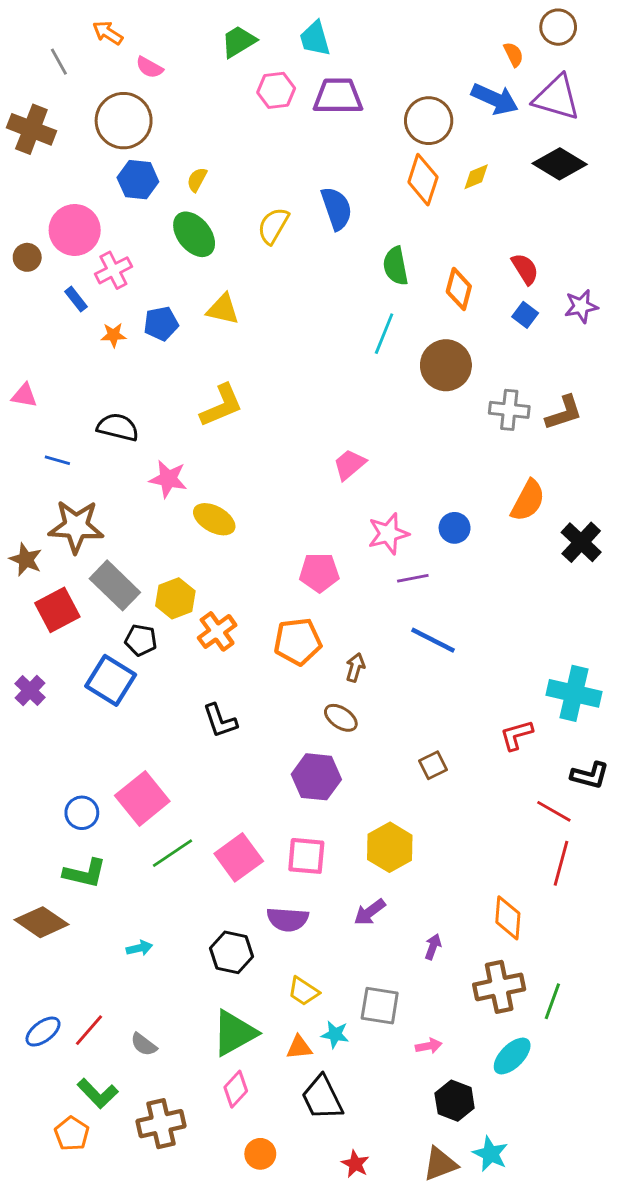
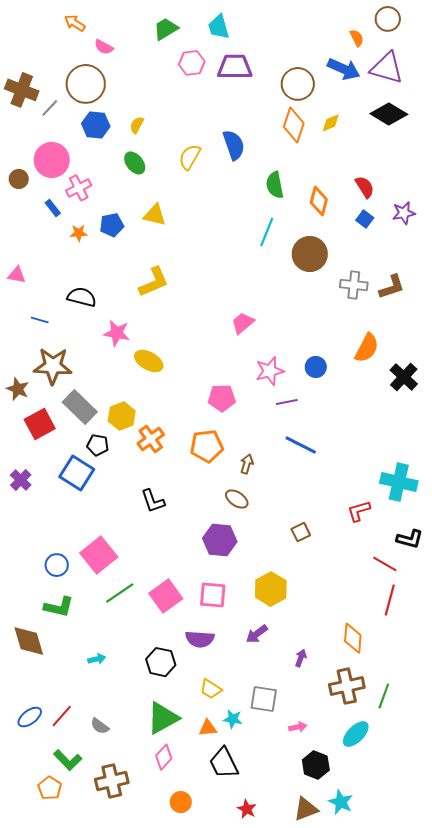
gray line: (59, 62) -> (50, 108), moved, turned 72
green ellipse: (194, 234) -> (135, 163), size x0.7
brown diamond: (42, 922) -> (29, 641), turned 39

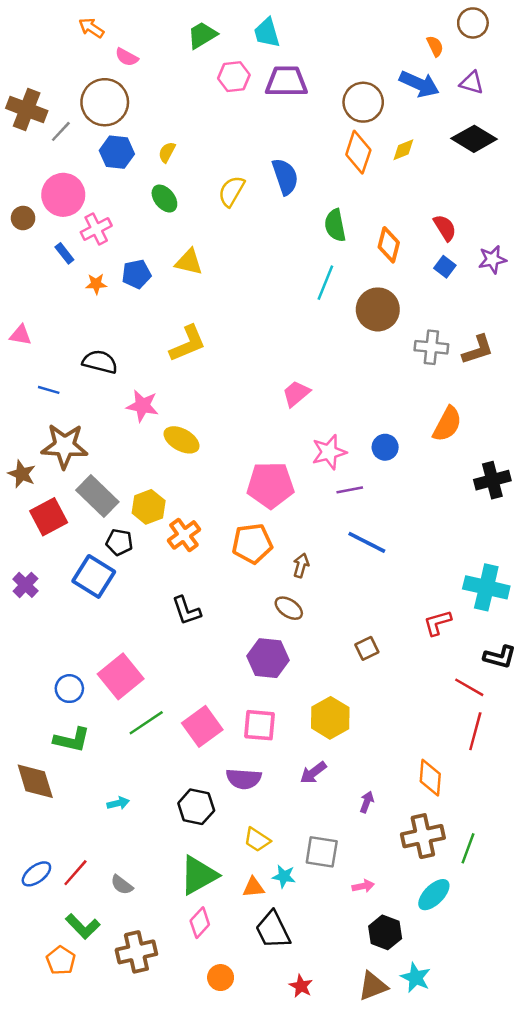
purple triangle: (387, 68) -> (472, 83), size x0.6
black cross: (404, 377) -> (492, 480), moved, turned 32
pink pentagon: (222, 398) -> (271, 485), size x1.4

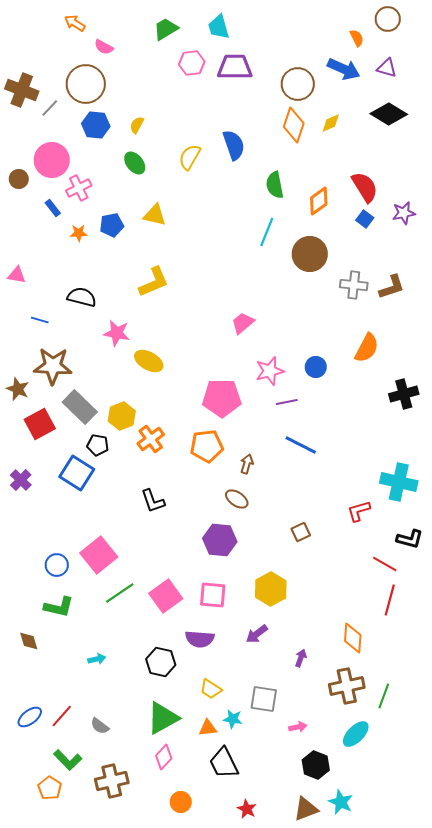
red semicircle: (445, 228) -> (365, 187), size x1.4
orange diamond: (389, 245) -> (319, 201), turned 40
brown diamond: (35, 781) -> (29, 641), size x0.6

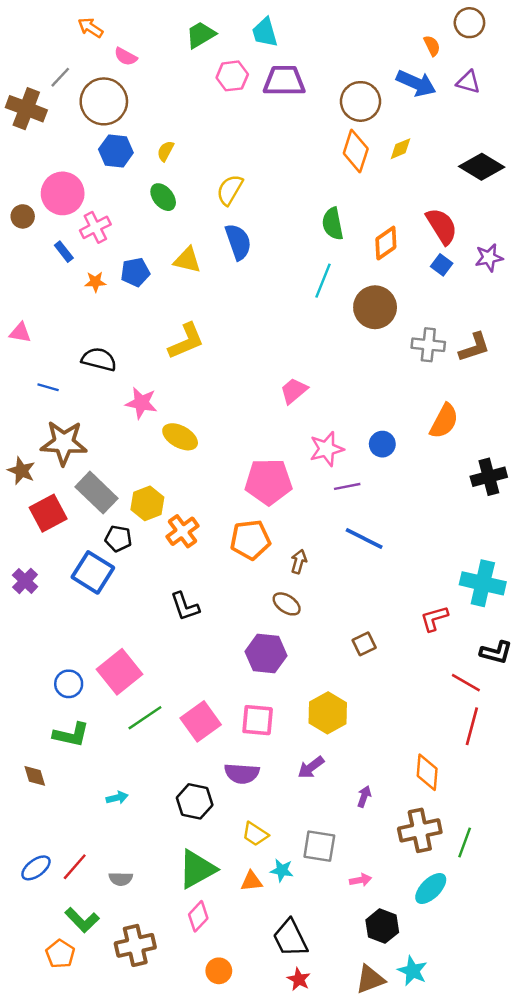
gray line: (50, 108) -> (60, 77), moved
black diamond: (389, 114) -> (482, 167), moved
blue semicircle: (234, 145) -> (238, 242), moved
gray semicircle: (100, 726) -> (121, 879), turned -36
black trapezoid: (224, 763) -> (290, 938), moved

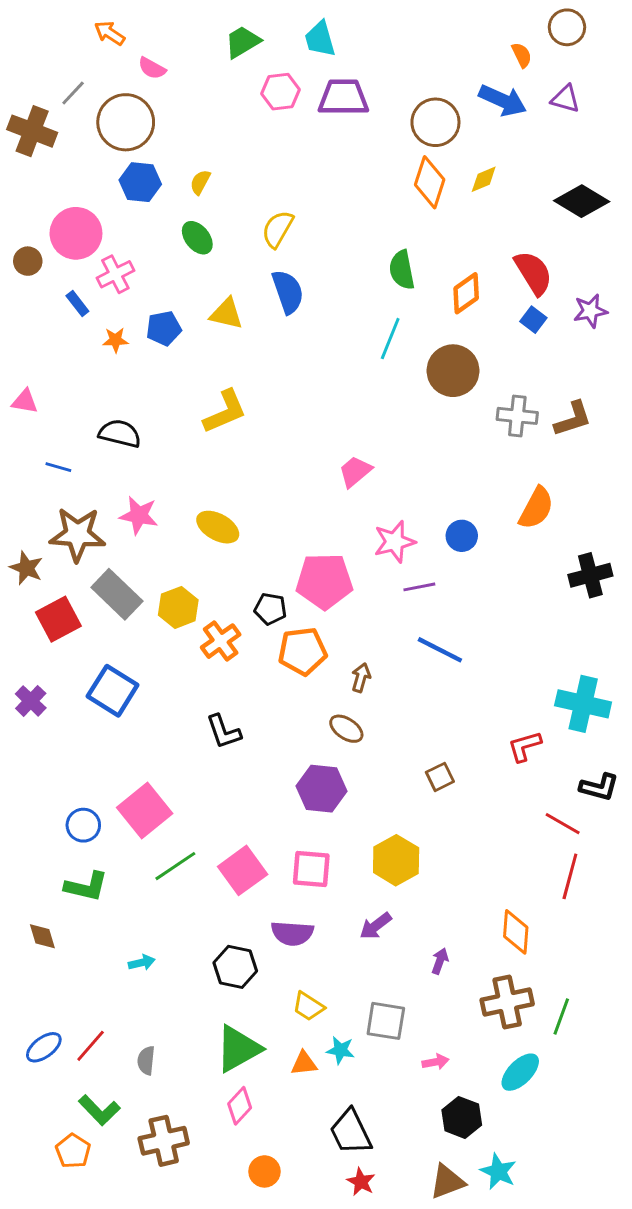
pink star: (141, 403) -> (139, 515), moved
black pentagon: (118, 539) -> (270, 609), moved
gray semicircle: (121, 879) -> (146, 1060), turned 95

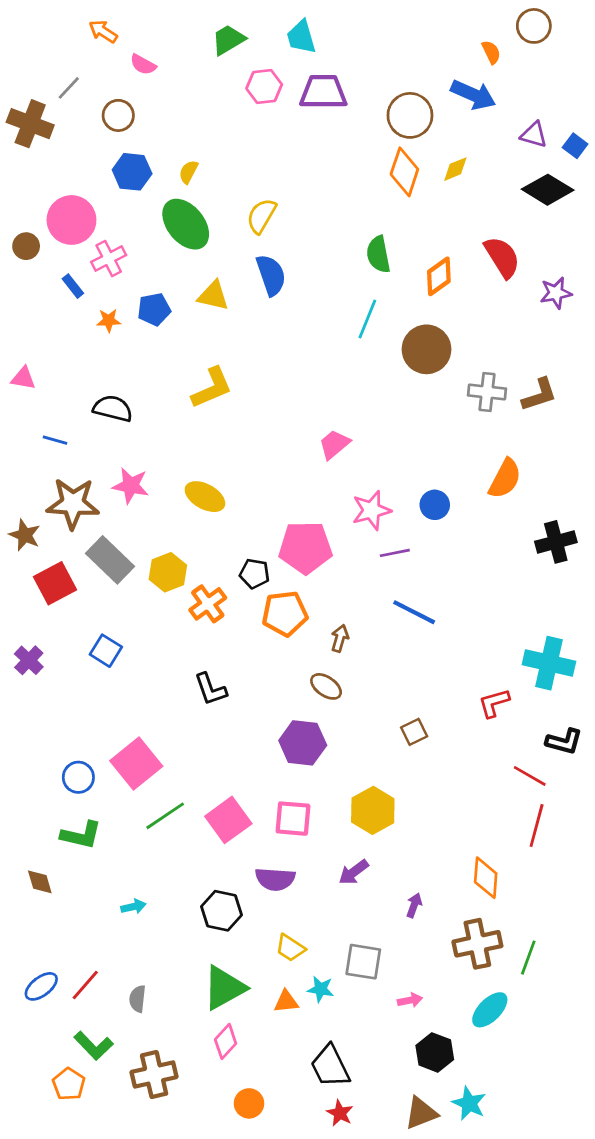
purple triangle: (566, 99) -> (534, 135), moved
brown circle: (126, 122) -> (118, 115), size x0.6
green ellipse: (197, 238) -> (186, 224), size x1.6
blue square: (533, 320) -> (575, 146), moved
blue square: (113, 691) -> (106, 651), size x0.7

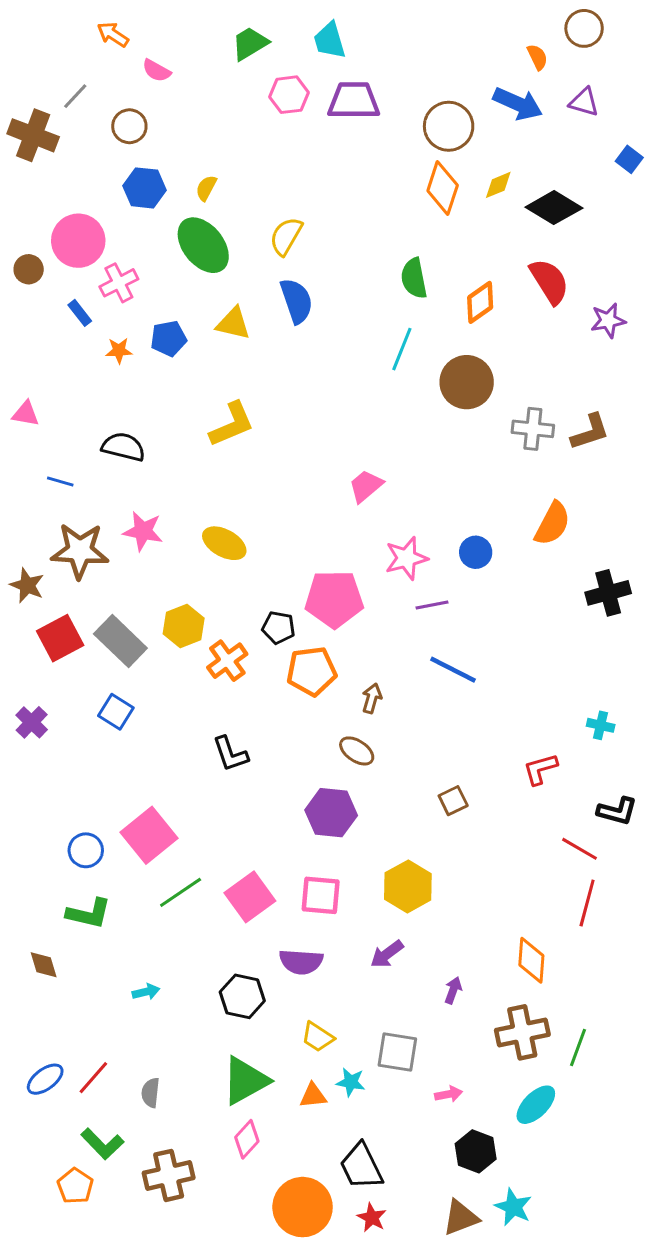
purple triangle: (534, 135) -> (584, 102), moved
black diamond: (548, 190) -> (554, 208), moved
gray rectangle: (110, 560) -> (120, 641), moved
cyan cross: (549, 663) -> (601, 725), size x0.5
orange circle: (249, 1103) -> (303, 1207), moved, size x1.8

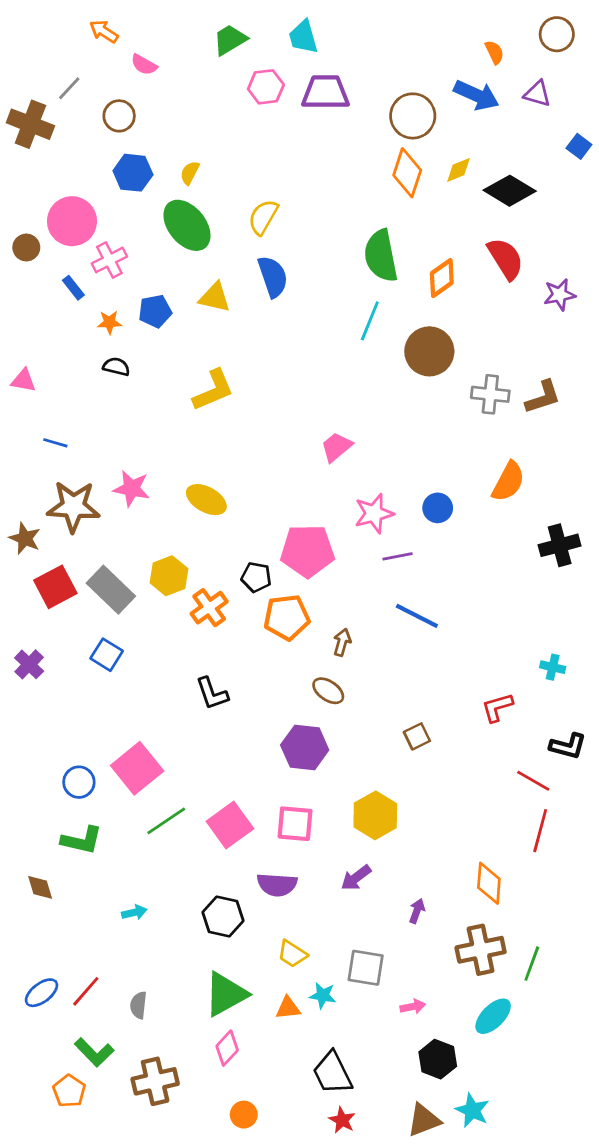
brown circle: (584, 28) -> (557, 34), moved
green semicircle: (414, 278) -> (381, 256), size x1.4
black semicircle: (123, 447) -> (116, 367), moved, size x0.7
orange circle: (303, 1207) -> (244, 1115), moved, size x0.5

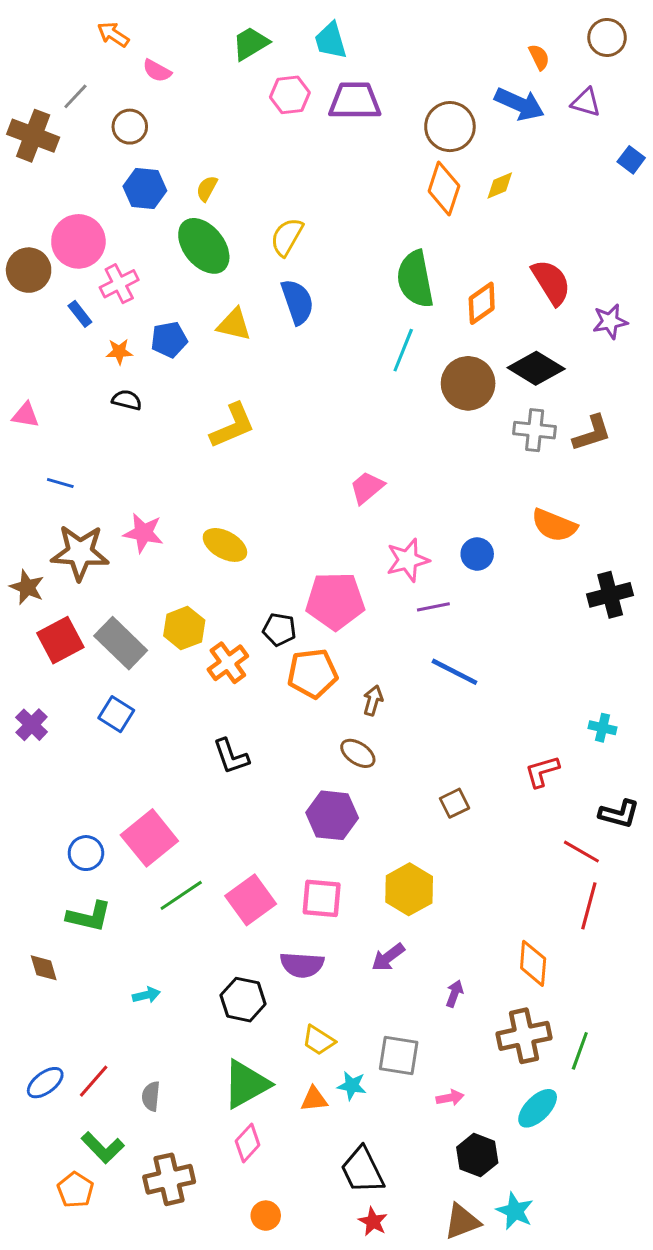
black diamond: (510, 191) -> (536, 368), moved
brown circle: (26, 248) -> (29, 270), size x1.5
orange semicircle: (508, 482) -> (554, 525), turned 84

